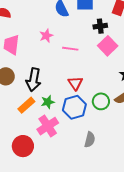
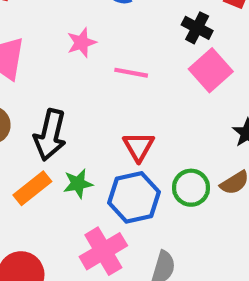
black cross: (100, 26) -> (197, 28), turned 32
pink cross: (48, 126) -> (103, 251), moved

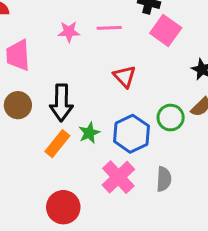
pink star: (82, 43) -> (69, 32), turned 30
pink line: (131, 73) -> (109, 28), moved
red triangle: (139, 147) -> (125, 76), moved

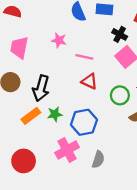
pink line: (109, 28) -> (84, 57), moved
red triangle: (125, 76) -> (89, 81), turned -36
green circle: (171, 118) -> (120, 95), moved

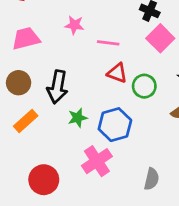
pink trapezoid: (19, 47) -> (26, 38), turned 70
green circle: (120, 95) -> (144, 86), moved
orange rectangle: (31, 116) -> (26, 121), moved
gray semicircle: (98, 160) -> (152, 179), moved

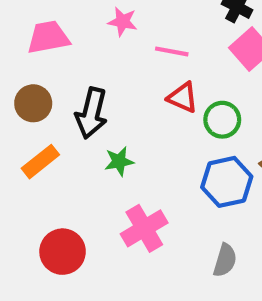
blue hexagon: (115, 125) -> (227, 182), moved

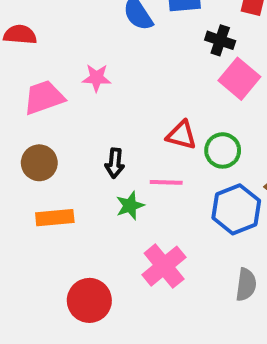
pink star: (123, 22) -> (97, 78), moved
pink line: (172, 51) -> (166, 182), moved
black arrow: (91, 113) -> (115, 163), moved, size x0.6
orange rectangle: (40, 162) -> (55, 218), turned 42

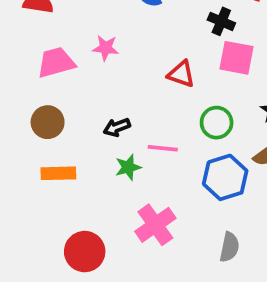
pink square: (239, 79) -> (236, 58), turned -33
red triangle: (181, 135) -> (181, 74), moved
black arrow: (115, 163) -> (117, 127), turned 60

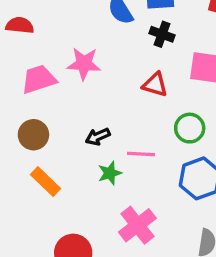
black cross: (221, 21) -> (162, 34), moved
pink star: (106, 48) -> (84, 64), size x1.4
orange rectangle: (58, 173) -> (46, 182), turned 48

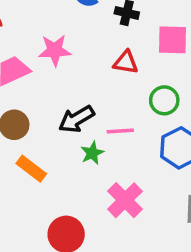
black arrow: (98, 137) -> (76, 119), size x1.5

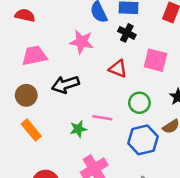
pink star: (55, 50) -> (82, 42), moved
black arrow: (76, 119) -> (65, 84), moved

